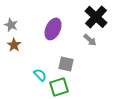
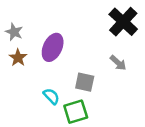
purple ellipse: (53, 29) -> (53, 47), moved
gray arrow: (90, 40) -> (118, 63), moved

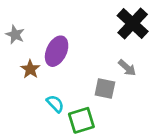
brown star: (18, 58) -> (30, 69), moved
gray square: (85, 82) -> (105, 88), moved

